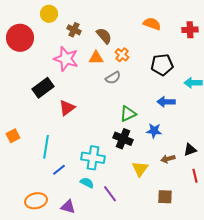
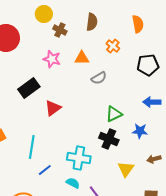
yellow circle: (49, 14) -> (44, 14), moved
orange semicircle: (152, 24) -> (138, 24), turned 60
brown semicircle: (104, 36) -> (92, 22), moved, turned 48
orange cross: (122, 55) -> (113, 46), moved
pink star: (66, 59) -> (52, 59), size x0.7

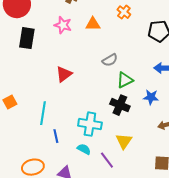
gray semicircle: (99, 78) -> (110, 60), moved
black rectangle: (29, 88) -> (27, 38), moved, turned -45
yellow triangle: (126, 169) -> (124, 141), moved
blue line: (45, 170) -> (56, 136), turned -64

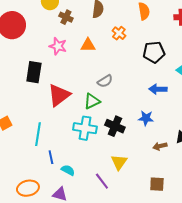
black rectangle: (27, 38) -> (34, 72), moved
red triangle: (64, 74) -> (59, 95), size x1.4
green triangle: (125, 80) -> (92, 101), moved
cyan cross: (90, 124) -> (85, 128), moved
cyan semicircle: (84, 149) -> (68, 170), moved

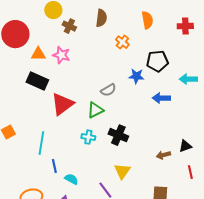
orange triangle: (88, 45) -> (38, 54), moved
black rectangle: (34, 72) -> (37, 81), turned -75
blue star: (146, 118) -> (136, 76), moved
cyan cross: (85, 128) -> (88, 137), size x0.6

